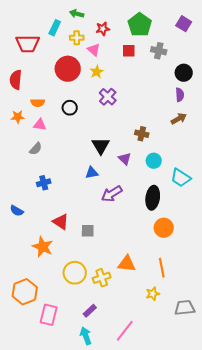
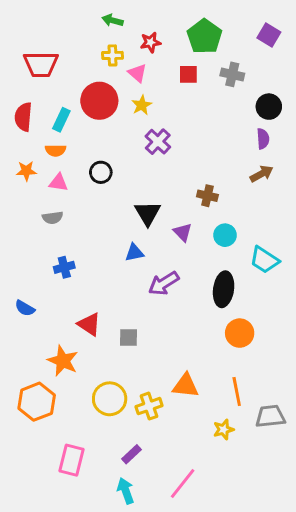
cyan rectangle: (55, 28) -> (61, 120), moved
black circle: (70, 108) -> (101, 172), moved
gray semicircle: (36, 149) -> (53, 218), turned 40
orange hexagon: (25, 292) -> (37, 402), moved
gray trapezoid: (185, 308) -> (270, 416), moved

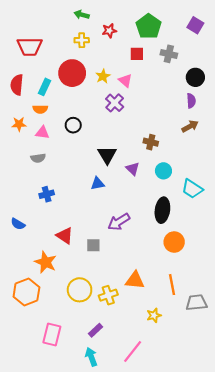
pink triangle: (137, 73) -> (125, 81), moved
purple arrow: (164, 283) -> (119, 222), moved
yellow star: (224, 429) -> (154, 315), moved

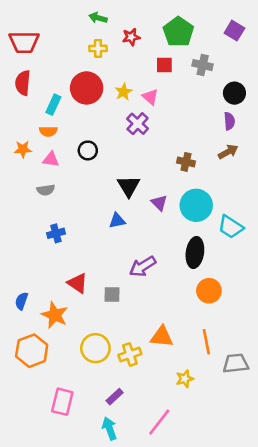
red trapezoid: (30, 47) -> (24, 42), moved
red semicircle: (17, 85) -> (23, 83), moved
brown cross: (151, 142) -> (186, 162), moved
cyan circle: (163, 171) -> (196, 205), size x1.6
blue semicircle: (18, 224) -> (22, 301), moved, turned 80

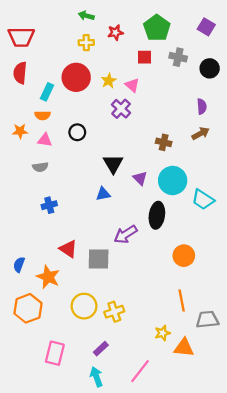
black circle: (234, 93) -> (210, 68), moved
black ellipse: (195, 252) -> (157, 215), moved
gray square: (112, 295) -> (99, 259), size x1.5
orange triangle: (162, 337) -> (184, 348), moved

